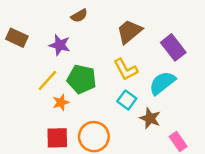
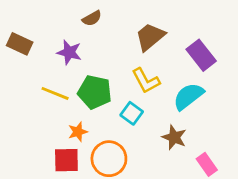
yellow line: (47, 80) -> (55, 93), turned 70
cyan square: (127, 100) -> (132, 113), moved
orange star: (61, 102) -> (78, 132), moved

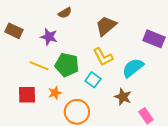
purple rectangle: (201, 55) -> (154, 39), moved, turned -30
red square: (66, 160) -> (27, 95), moved

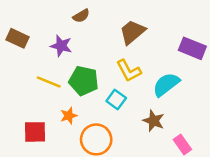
red square: (27, 95) -> (35, 132), moved

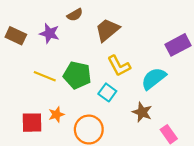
brown trapezoid: (132, 32) -> (107, 30), moved
purple star: (61, 46) -> (49, 33), moved
purple rectangle: (192, 48) -> (178, 45), turned -50
orange star: (69, 116) -> (56, 114), moved

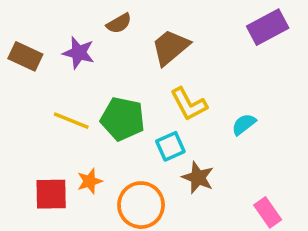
purple rectangle: (178, 45) -> (268, 27), moved
cyan semicircle: (154, 79) -> (244, 124), size x0.6
cyan square: (107, 92) -> (170, 146), turned 30
brown star: (142, 112) -> (198, 178), moved

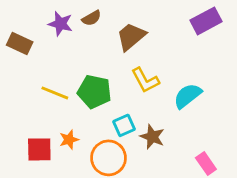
purple star: (79, 53) -> (60, 24), moved
cyan semicircle: (244, 124) -> (188, 96), size x1.5
cyan square: (170, 146) -> (124, 125), moved

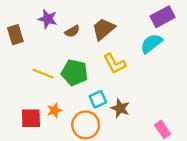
brown semicircle: (92, 18) -> (72, 31), moved
brown rectangle: (20, 44) -> (15, 35), turned 48
cyan semicircle: (188, 96) -> (151, 44), moved

